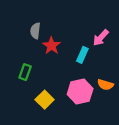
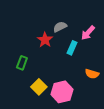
gray semicircle: (35, 31) -> (60, 27), moved, turned 56
pink hexagon: (80, 92) -> (62, 92), moved

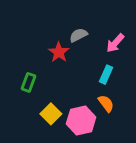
cyan rectangle: (72, 48) -> (106, 75), moved
orange semicircle: (92, 74) -> (106, 103), moved, turned -144

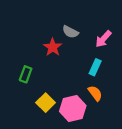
gray semicircle: (78, 35) -> (70, 32), turned -126

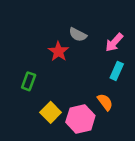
cyan rectangle: (95, 67) -> (117, 71), moved

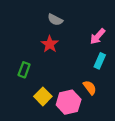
gray semicircle: (78, 35) -> (55, 20), moved

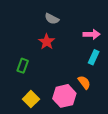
pink arrow: (98, 36) -> (92, 34), turned -133
yellow square: (43, 96) -> (31, 99), moved

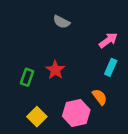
pink arrow: (92, 34) -> (108, 40), turned -35
red star: (47, 42) -> (55, 70), moved

